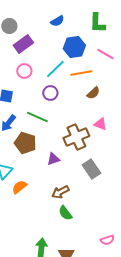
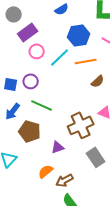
pink circle: (24, 71) -> (37, 51), moved
purple circle: (50, 93) -> (31, 81), moved
orange semicircle: (19, 187) -> (46, 171), moved

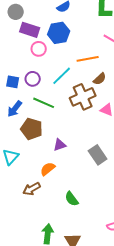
purple rectangle: (28, 32) -> (30, 30), turned 54
blue hexagon: (79, 35) -> (59, 33), moved
cyan line: (60, 57) -> (62, 76), moved
brown cross: (81, 125) -> (83, 97), moved
brown arrow: (65, 180) -> (32, 189), moved

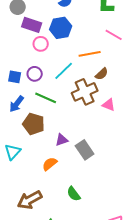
gray rectangle: (98, 155) -> (85, 150), moved
brown arrow: (32, 189) -> (30, 200), moved, size x1.4

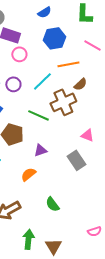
blue hexagon: (61, 28) -> (54, 38), moved
green line: (46, 98) -> (38, 115), moved
pink triangle: (109, 105) -> (87, 135), moved
gray rectangle: (85, 150) -> (76, 160), moved

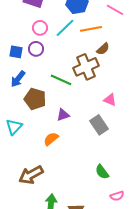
pink circle: (19, 54) -> (40, 28), moved
cyan line: (42, 81) -> (65, 28), moved
green semicircle: (52, 204) -> (102, 172), moved

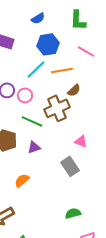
pink circle: (40, 28) -> (25, 95), moved
purple triangle: (63, 115) -> (34, 147), moved
green semicircle: (102, 172) -> (73, 213), turned 112

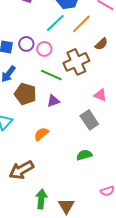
orange line: (62, 70) -> (81, 24), turned -35
brown semicircle: (74, 90) -> (101, 44), moved
green semicircle: (73, 213) -> (84, 155), moved

